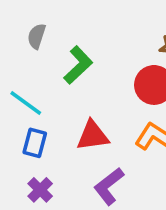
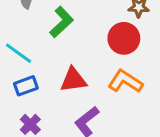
blue rectangle: (35, 143) -> (26, 86), turned 55

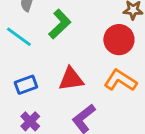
cyan line: (18, 53) -> (19, 37), moved

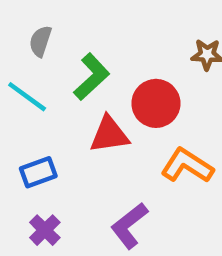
red circle: (119, 40) -> (156, 103), moved
red triangle: (71, 79) -> (109, 135), moved

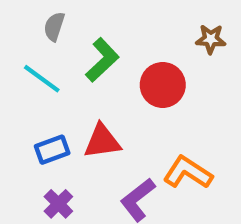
red triangle: (109, 135) -> (102, 141), moved
orange L-shape: (187, 166) -> (188, 173), moved

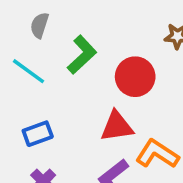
red triangle: (102, 141) -> (117, 126), moved

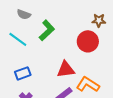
gray semicircle: (40, 25) -> (24, 14), turned -88
red circle: (135, 77) -> (88, 41), moved

